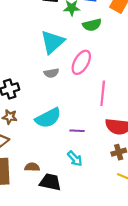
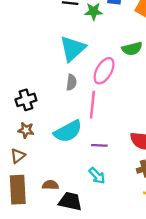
green semicircle: (92, 25) -> (132, 49), moved
gray semicircle: (51, 73) -> (71, 82), turned -72
pink line: (103, 93) -> (92, 105), moved

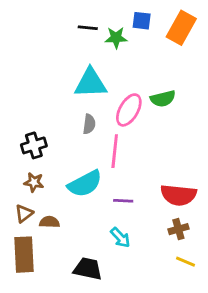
cyan triangle: (73, 49) -> (91, 83), turned 40
green semicircle: (132, 49) -> (163, 99), moved
brown semicircle: (50, 185) -> (49, 222), moved

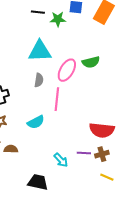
cyan semicircle: (85, 184) -> (36, 122), size x0.7
purple line: (123, 201) -> (84, 153), moved

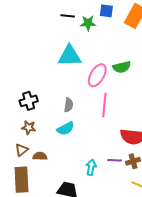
gray semicircle: (39, 80) -> (69, 105), moved
pink line: (57, 99) -> (104, 105), moved
cyan arrow: (61, 160) -> (91, 167), turned -126

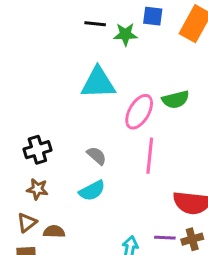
gray semicircle: (69, 105) -> (97, 156), turned -56

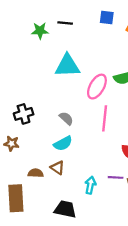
green star: (125, 34) -> (40, 31), moved
brown star: (37, 189) -> (11, 144), moved
brown triangle: (27, 222) -> (57, 168), moved, turned -48

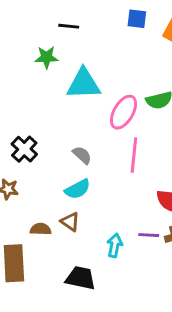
black line: (65, 23) -> (69, 26), moved
green star: (40, 31) -> (46, 57), moved
black cross: (24, 114) -> (24, 149), turned -30

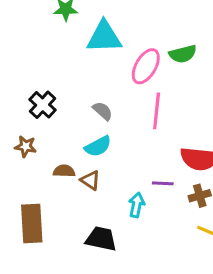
brown semicircle: (41, 229) -> (64, 171), moved
purple line: (149, 235) -> (163, 183), moved

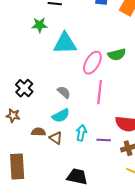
cyan arrow: (137, 205) -> (81, 133), moved
black trapezoid: (101, 239) -> (77, 177), moved

